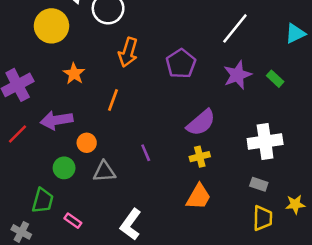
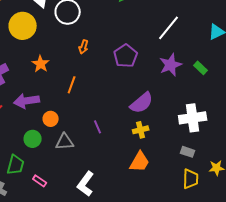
orange arrow: (128, 52) -> (84, 47), size x0.6

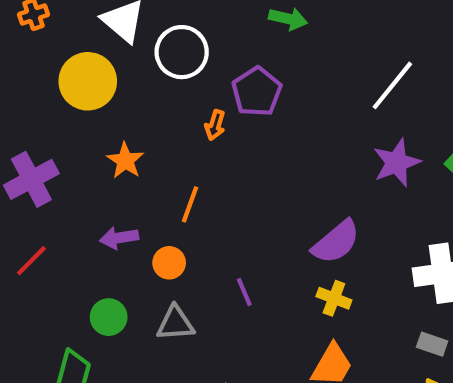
purple pentagon: (126, 56) -> (257, 92), moved
purple arrow: (27, 101) -> (119, 238), moved, size x0.7
orange circle: (51, 119) -> (169, 263), moved
yellow cross: (141, 130) -> (334, 298), turned 35

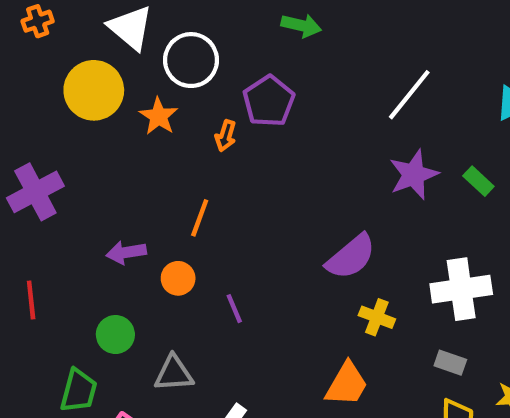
orange star: (125, 161) -> (159, 116), moved
red line: (31, 261) -> (31, 300), moved, turned -51
purple line: (244, 292) -> (234, 309), moved
yellow cross: (334, 298) -> (377, 317), moved
gray triangle: (175, 323) -> (174, 373), moved

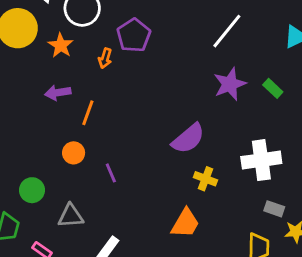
purple arrow: (126, 252) -> (58, 93), moved
gray rectangle: (450, 363) -> (274, 209), moved

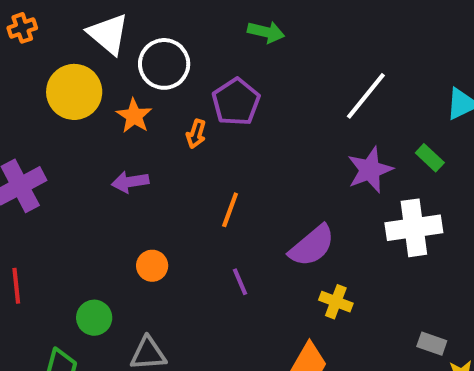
green rectangle: (273, 88) -> (430, 158), moved
orange line: (88, 113) -> (230, 210), moved
white cross: (261, 160) -> (414, 228), moved
purple line: (111, 173) -> (240, 282), moved

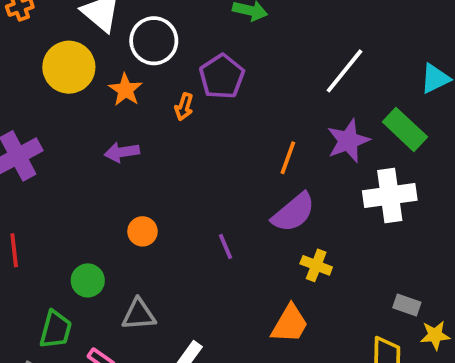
green rectangle: (430, 158) -> (405, 129), size x1.6
orange line: (230, 210) -> (288, 158), moved

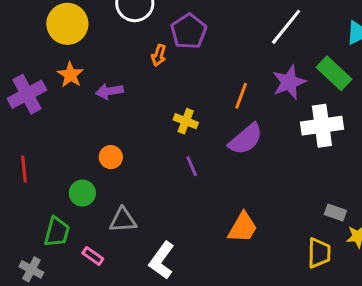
orange star: (126, 90) -> (70, 75), moved
orange circle: (142, 231) -> (111, 157), moved
yellow cross: (316, 265) -> (186, 121), moved

